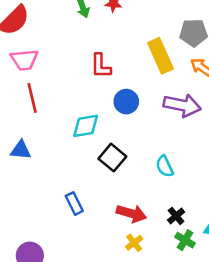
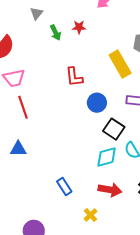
cyan diamond: (86, 126) -> (107, 157), moved
black square: (112, 158) -> (114, 129), moved
yellow cross: (134, 243) -> (90, 215), moved

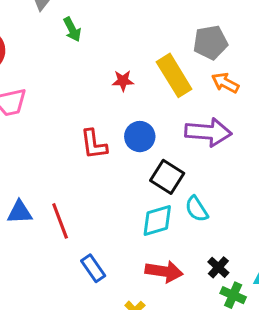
red star: (79, 27) -> (123, 81), moved
red L-shape: (74, 77) -> (94, 144), moved
red line: (23, 107) -> (60, 221), moved

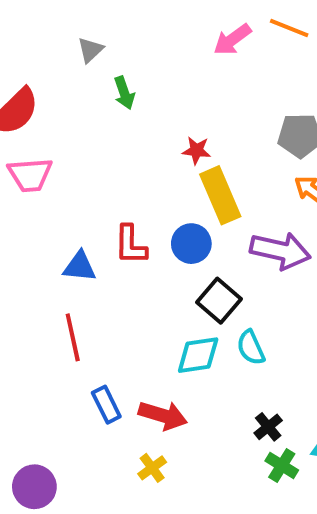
yellow rectangle: (174, 75) -> (220, 195), moved
red star: (123, 81) -> (197, 150), moved
blue triangle: (20, 212) -> (80, 267), moved
red arrow: (164, 271) -> (163, 415), moved

